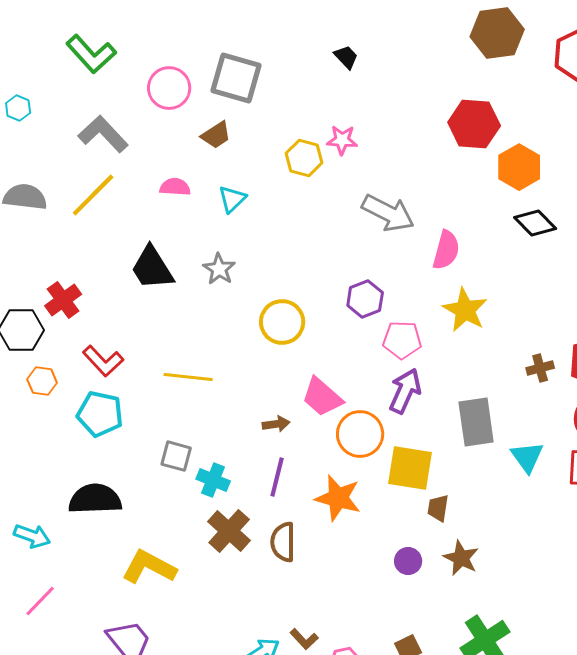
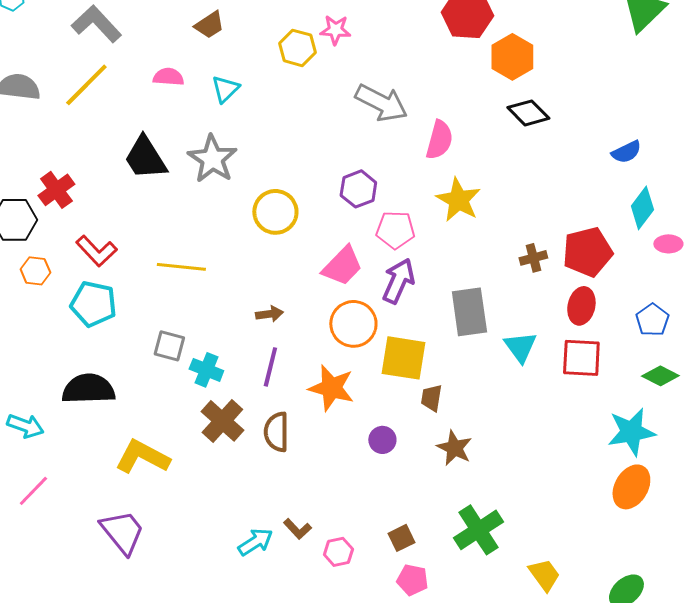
gray star: (219, 269) -> (212, 159), size x1.5
pink trapezoid: (322, 397) -> (342, 266), moved, turned -87
purple circle: (408, 561) -> (382, 440), moved

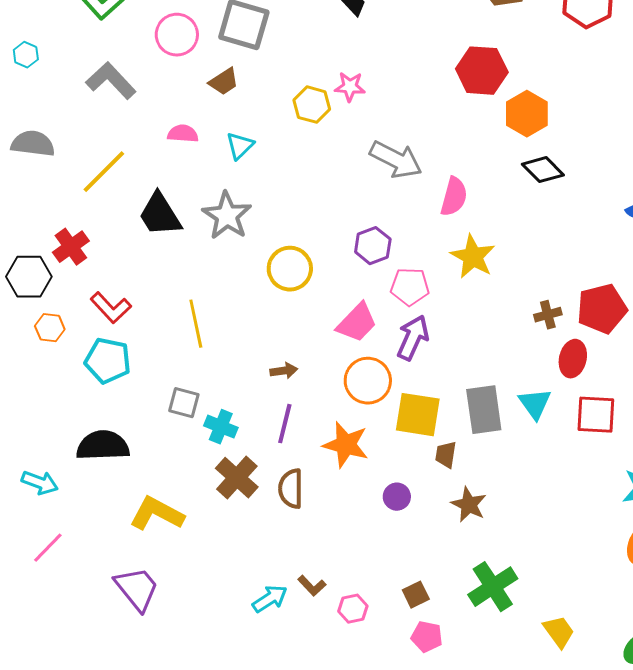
yellow line: (86, 85) -> (104, 172), moved
yellow line: (181, 267) -> (196, 324), turned 72
red ellipse: (581, 306) -> (573, 359), moved
gray rectangle: (469, 312) -> (484, 410), moved

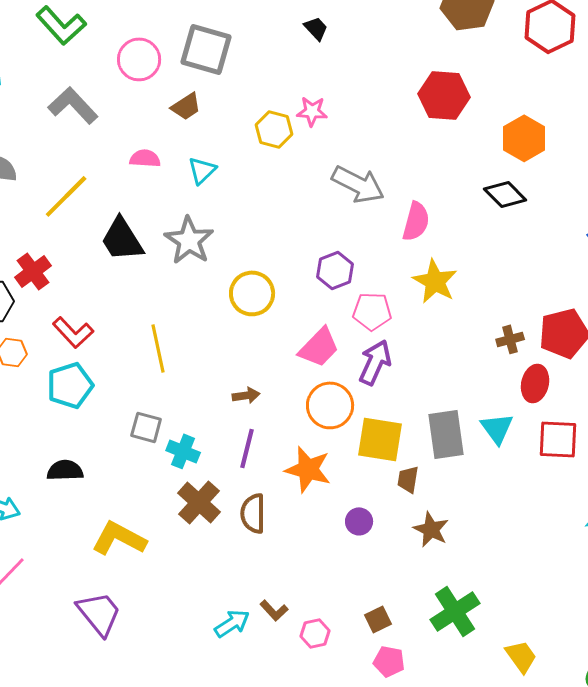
orange hexagon: (527, 114) -> (524, 138), moved
cyan pentagon: (108, 361) -> (70, 385), turned -30
black semicircle: (103, 446) -> (65, 470), size x0.7

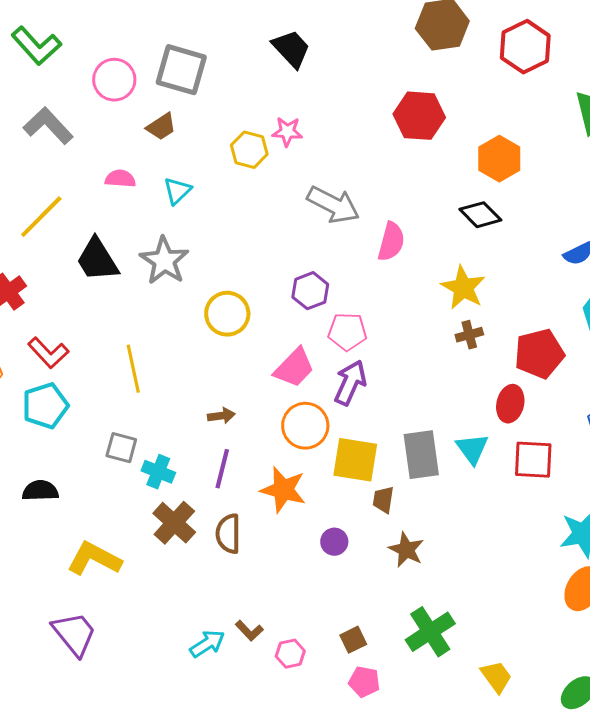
black trapezoid: (316, 28) -> (291, 49), size x1.6
yellow star: (435, 281) -> (463, 288), moved
brown cross: (510, 339) -> (469, 335), moved

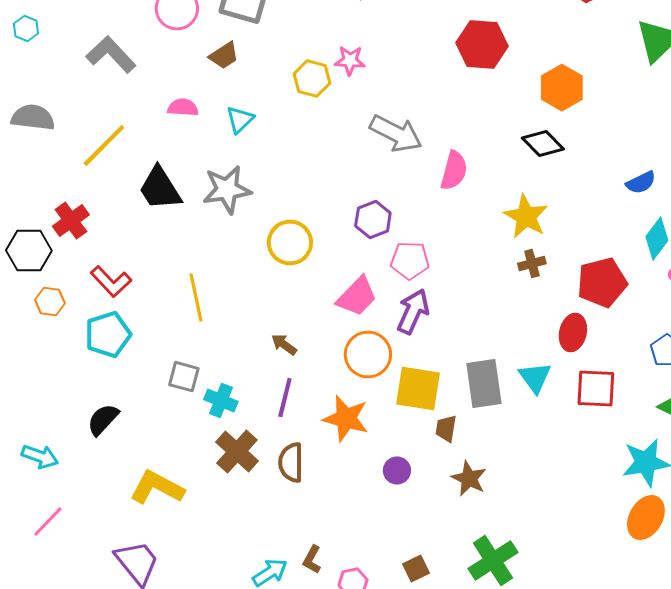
gray star: (164, 261) -> (227, 190), turned 30
brown arrow: (221, 416) -> (284, 344), turned -136
black semicircle: (40, 491) -> (103, 420), turned -45
brown L-shape: (249, 631) -> (312, 560), turned 72

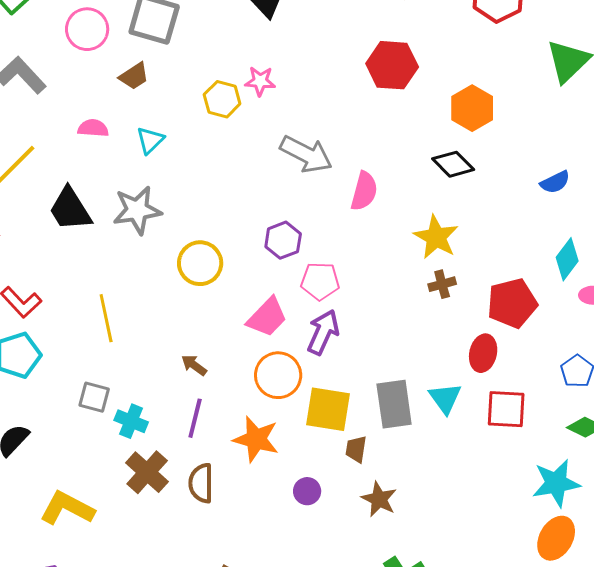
blue semicircle: (641, 182) -> (555, 182), moved

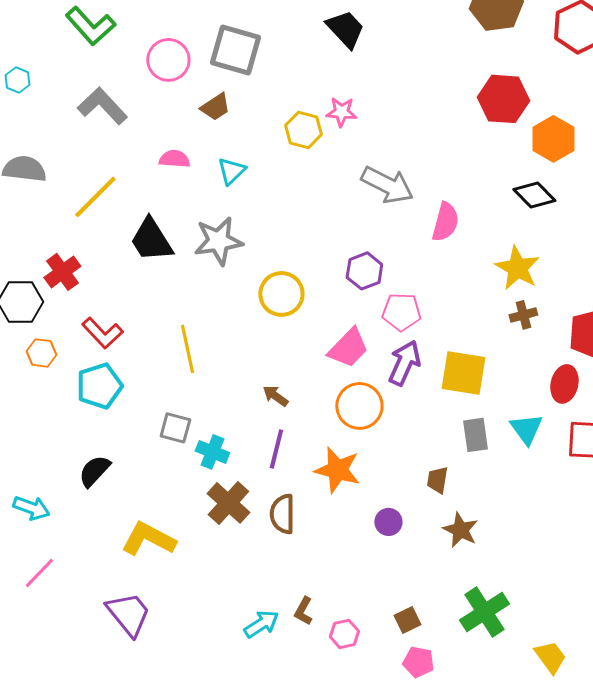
red hexagon: (392, 65) -> (503, 99), moved
gray rectangle: (394, 404) -> (475, 435), size x0.7
yellow square: (328, 409) -> (463, 373), moved

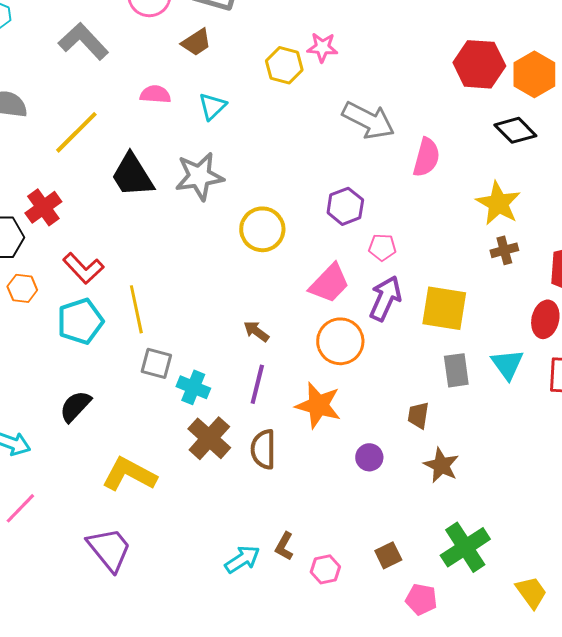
red hexagon: (503, 99) -> (479, 64), moved
pink pentagon: (401, 312) -> (382, 247), size x0.7
yellow line: (187, 349) -> (136, 309), moved
pink pentagon: (418, 662) -> (421, 599), moved

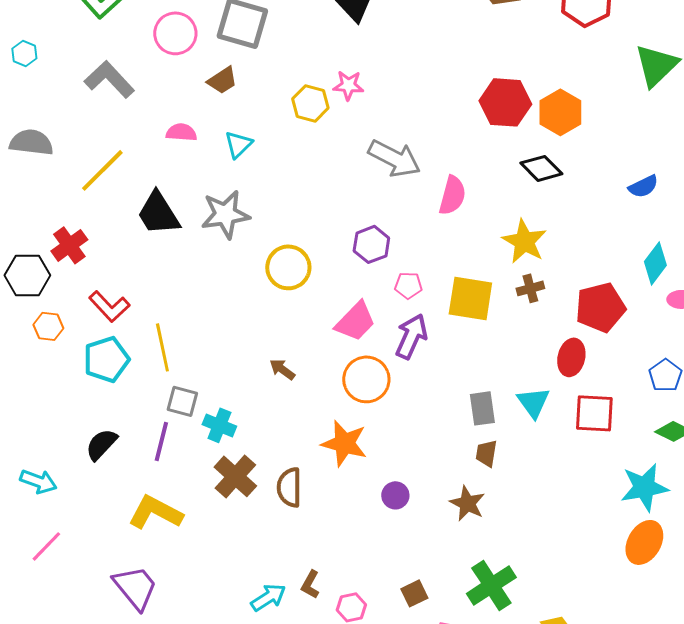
yellow square: (444, 308) -> (470, 298), moved
purple line: (257, 384) -> (161, 441), moved
brown trapezoid: (418, 415) -> (486, 453), moved

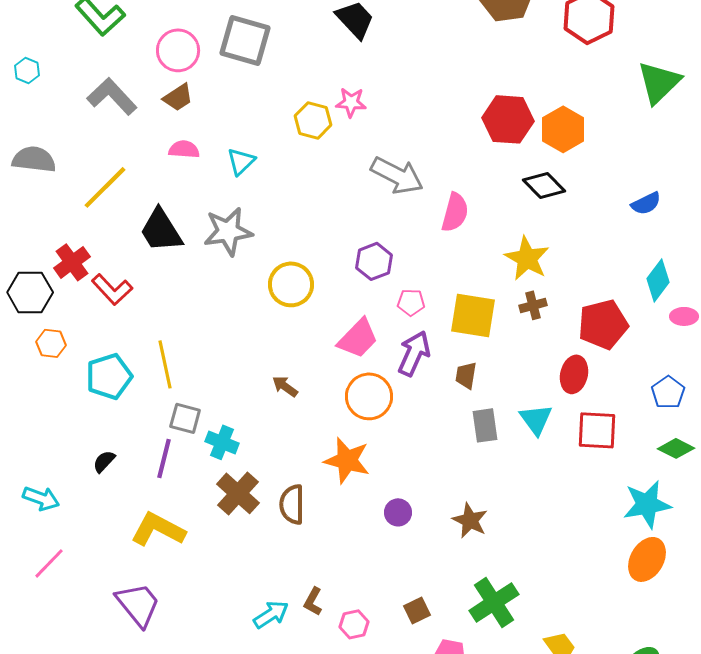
brown trapezoid: (222, 80) -> (178, 97), moved
red L-shape: (109, 306) -> (112, 289), moved
black semicircle: (101, 444) -> (104, 461), size x0.7
brown trapezoid: (486, 453) -> (466, 375), moved

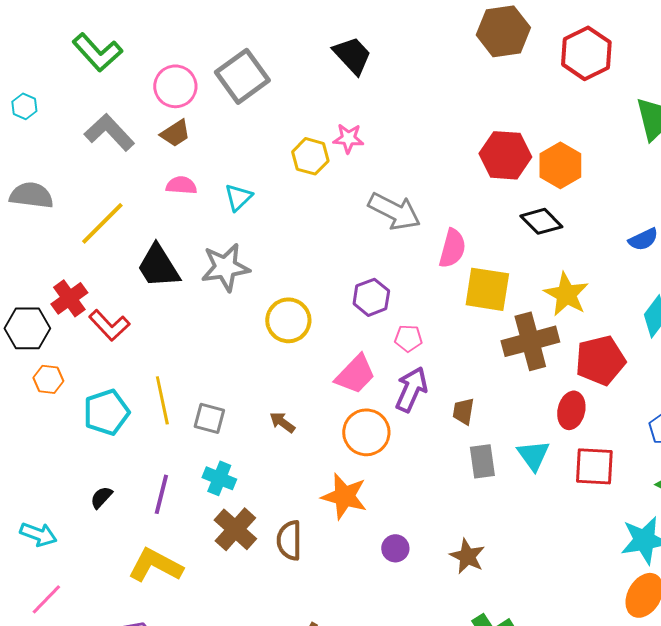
gray square: (245, 40) -> (242, 76), turned 38
yellow star: (527, 258) -> (566, 294), moved
brown cross: (533, 305) -> (530, 341), size x2.0
yellow square: (473, 315) -> (487, 289), moved
gray square: (185, 418) -> (209, 418), moved

